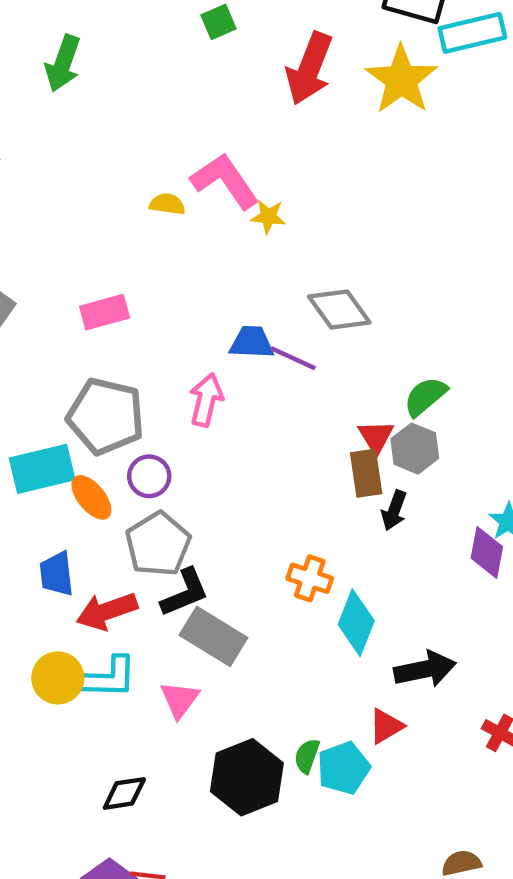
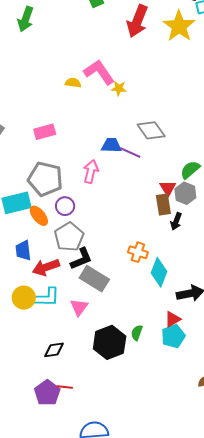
cyan pentagon: (344, 768) -> (173, 336), moved

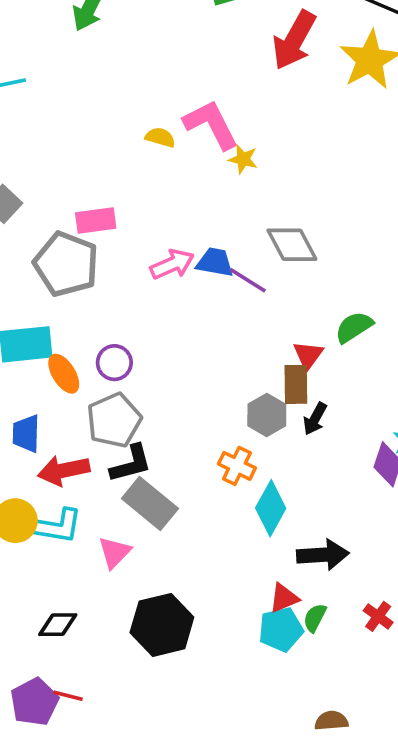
pink arrow: (91, 171) -> (172, 264), moved, turned 45
gray pentagon: (45, 179) -> (66, 264), moved
gray hexagon: (185, 193) -> (267, 415), moved
green semicircle: (137, 333) -> (315, 618), moved

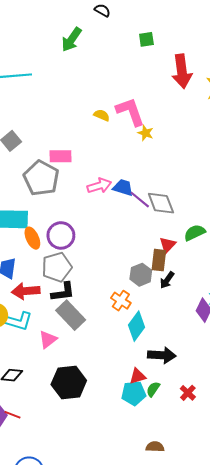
red arrow: (294, 40) -> (182, 71), turned -44
gray diamond: (292, 245) -> (161, 203), moved
purple circle: (114, 363) -> (61, 235), size x1.4

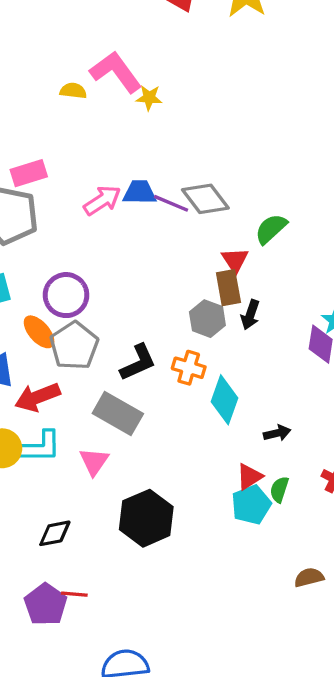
orange ellipse: (32, 238) -> (39, 332), moved
black L-shape: (63, 292) -> (138, 363), moved
black arrow: (162, 355) -> (277, 433), size x0.6

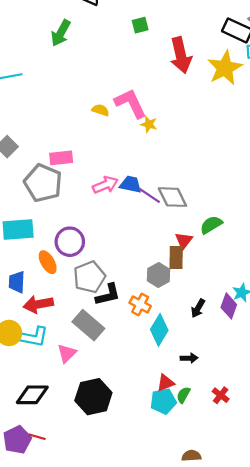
black arrow: (250, 315) -> (198, 308), moved
gray pentagon: (74, 346) -> (89, 277), moved
black diamond: (55, 533) -> (32, 395), size x1.4

